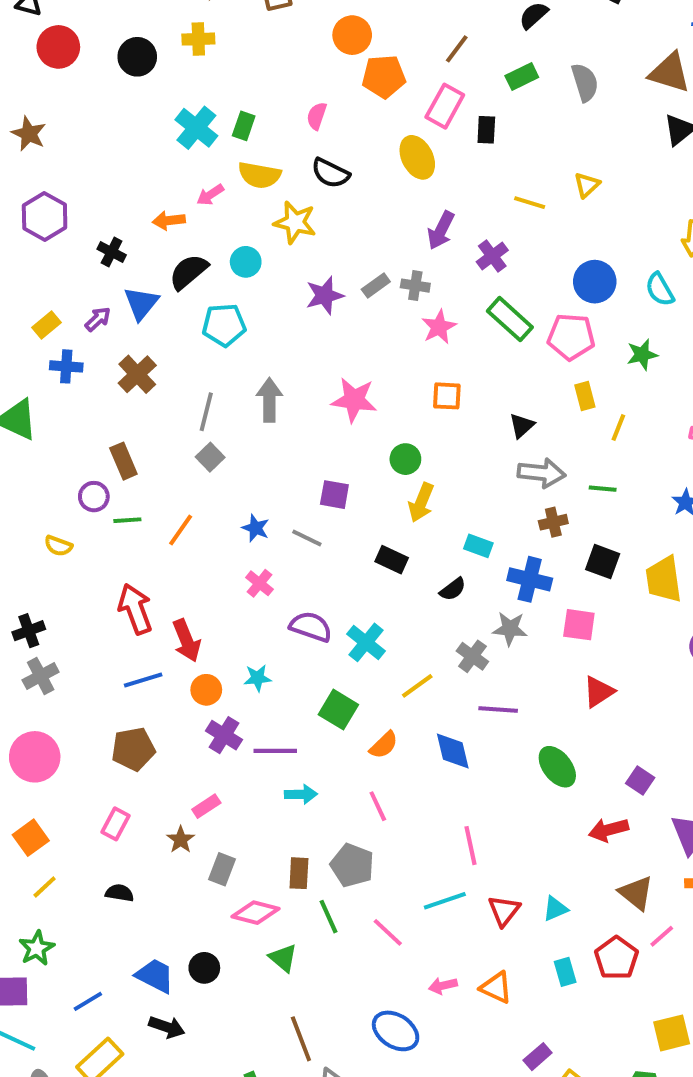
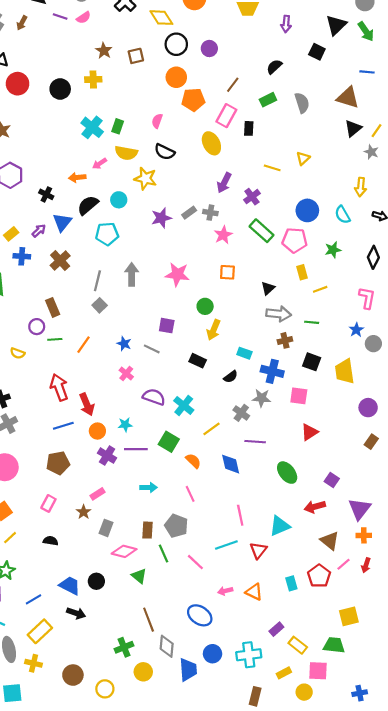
yellow line: (618, 428) -> (320, 289), turned 48
orange semicircle: (384, 745) -> (193, 461), turned -91
purple line: (275, 751) -> (136, 449), moved
cyan triangle: (555, 909) -> (280, 526), moved, size x1.5

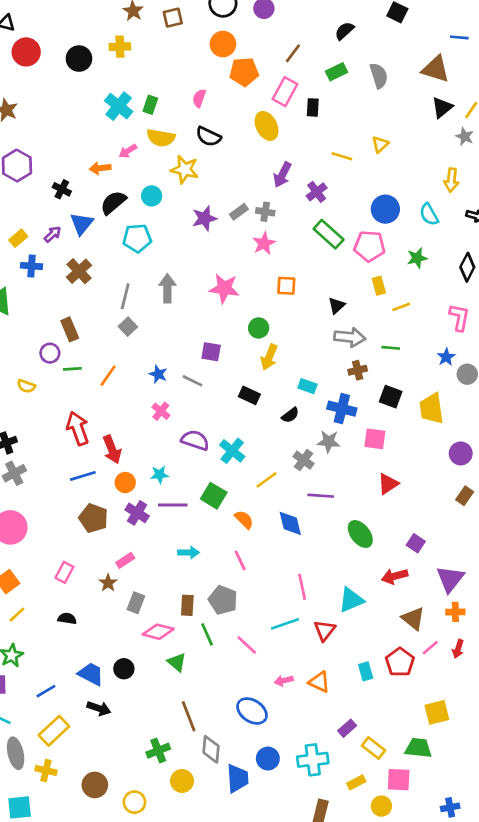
pink star: (223, 235) -> (264, 243), moved
brown pentagon: (58, 463) -> (94, 518), moved, turned 30

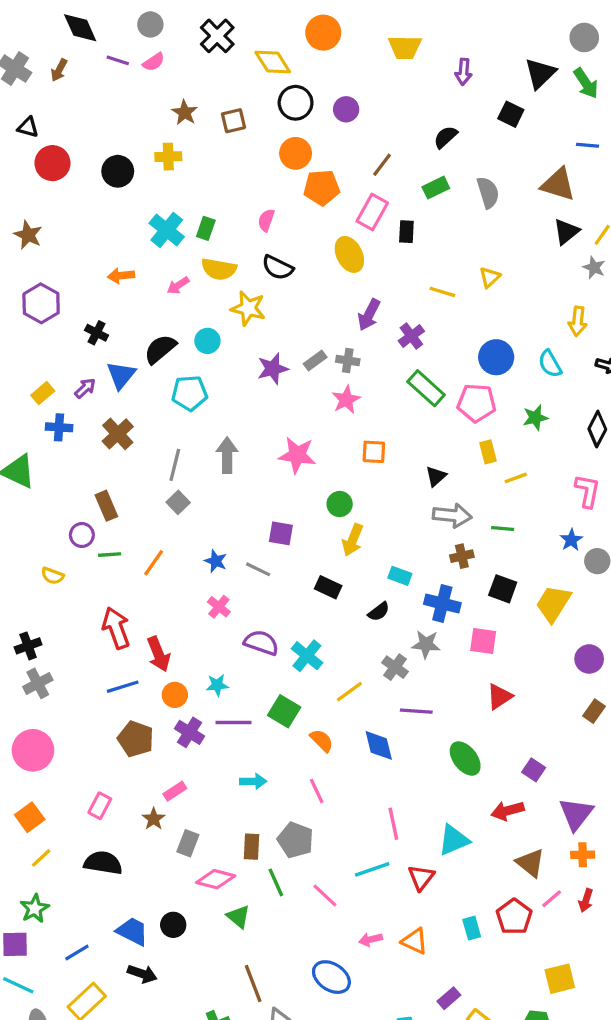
orange arrow: (100, 168) -> (121, 276), moved
yellow trapezoid: (432, 409) -> (553, 604), turned 40
black semicircle: (67, 619) -> (103, 863), size x1.6

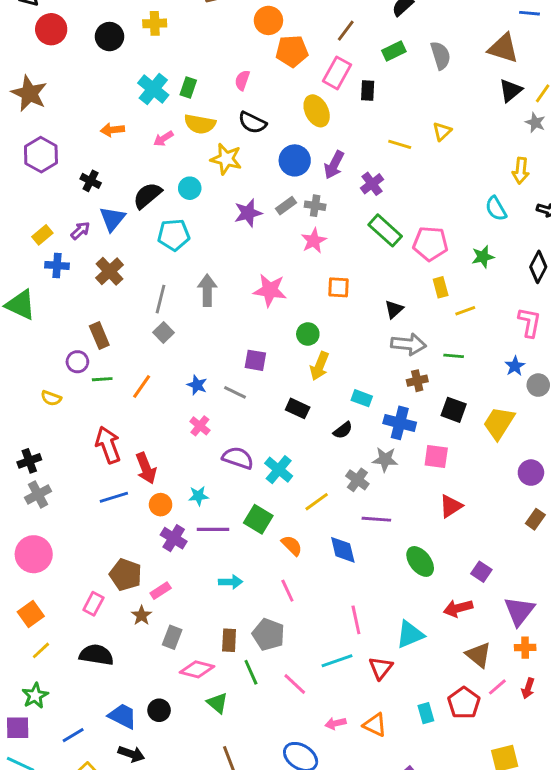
brown star: (28, 235) -> (29, 93), size x1.4
blue circle: (496, 357) -> (295, 160), moved
brown pentagon: (136, 739) -> (126, 575), moved

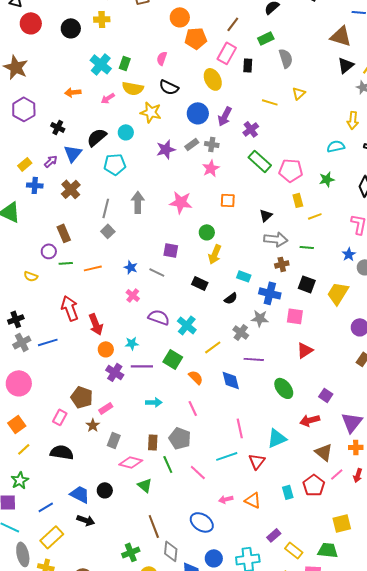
gray semicircle: (441, 55) -> (286, 58), moved
cyan semicircle: (496, 209) -> (336, 146), turned 108
orange line: (142, 387) -> (93, 268), turned 42
blue line: (114, 497) -> (48, 342), moved

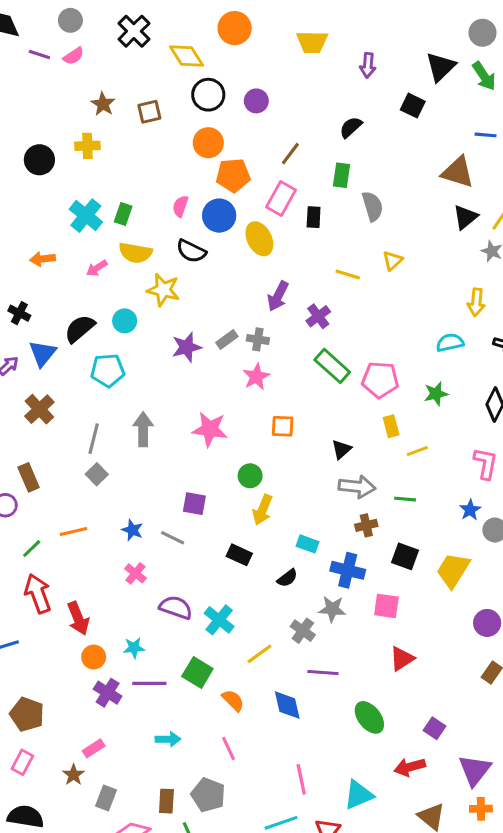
green rectangle: (266, 38) -> (342, 175), turned -56
blue circle: (198, 113) -> (219, 216), moved
green line: (66, 263) -> (32, 549), moved, turned -40
brown pentagon: (82, 397) -> (27, 714), moved

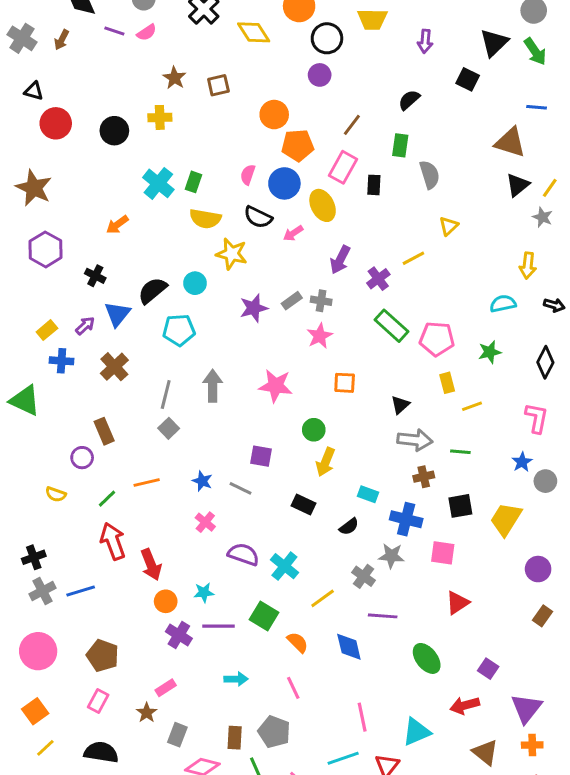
black circle: (208, 95) -> (327, 38), moved
orange arrow: (43, 259) -> (117, 224), turned -30
pink arrow: (97, 268) -> (293, 233), moved
yellow line: (348, 274) -> (413, 258), moved, turned -45
black square: (405, 556) -> (460, 506), turned -30

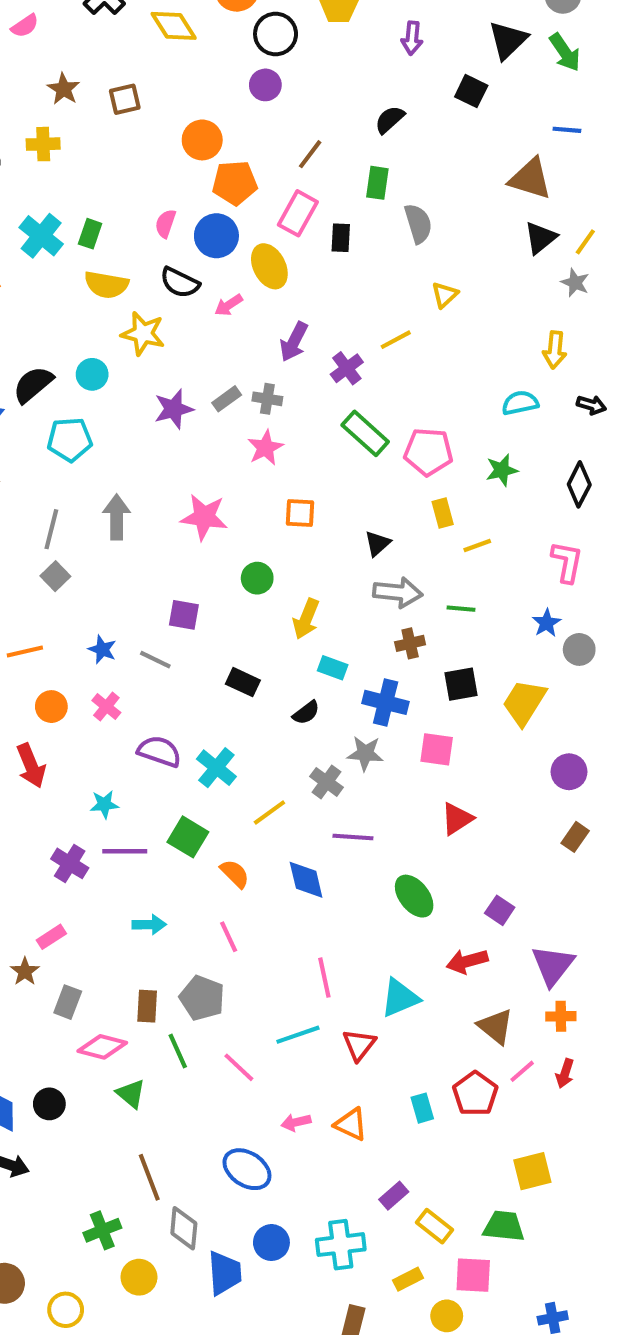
yellow arrow: (325, 462) -> (306, 619), moved
orange circle: (166, 601) -> (51, 707), moved

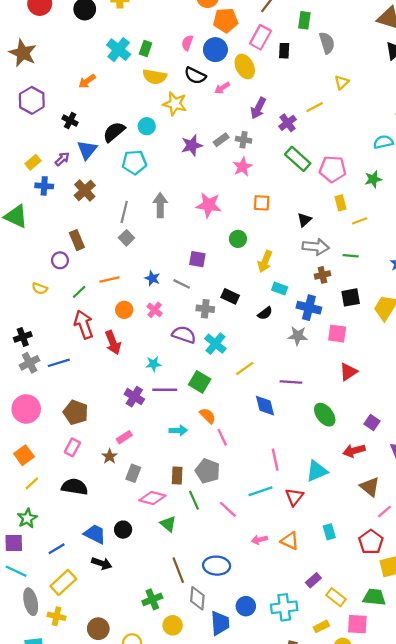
gray cross: (326, 782) -> (205, 309), moved, turned -30
orange semicircle: (235, 874) -> (208, 416), moved
red pentagon: (475, 1094) -> (371, 542), moved
blue ellipse: (247, 1169) -> (217, 566), moved, turned -30

